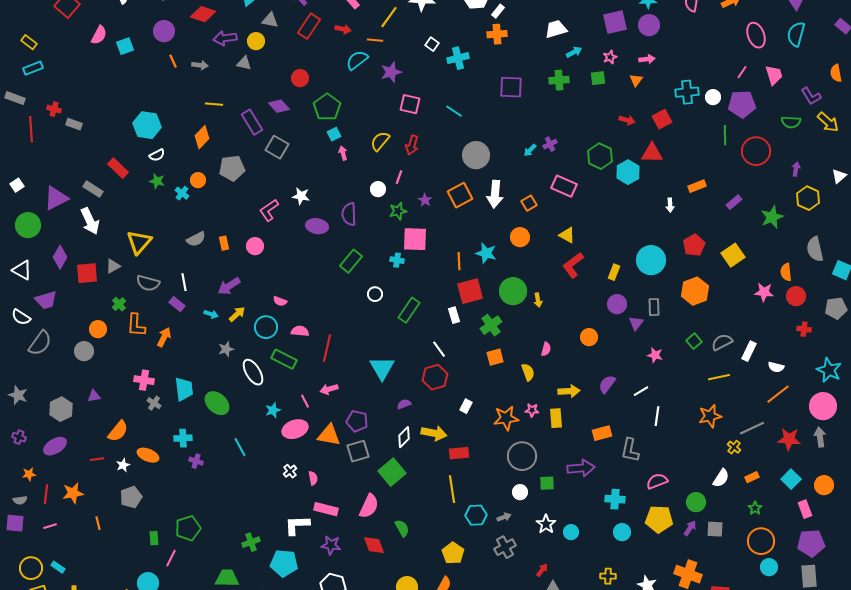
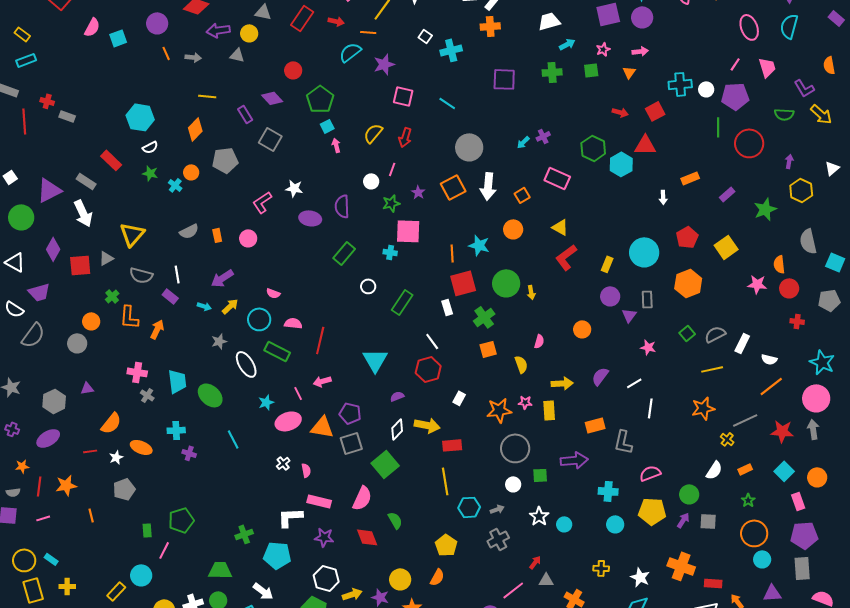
purple rectangle: (252, 122) -> (245, 114), size x0.7

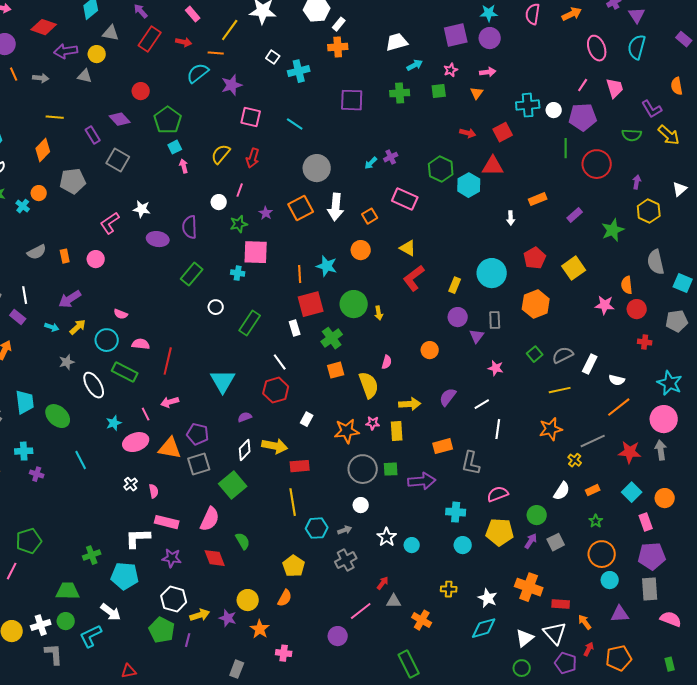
yellow semicircle: (521, 364) -> (369, 385), size x1.5
green square: (540, 475) -> (391, 469), moved
gray square: (708, 521) -> (556, 542), turned -30

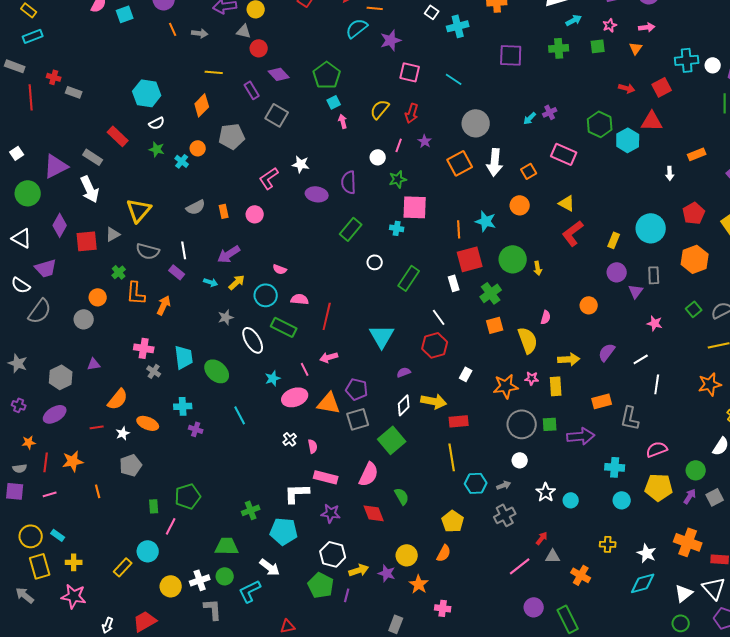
red circle: (141, 91) -> (259, 48), moved
purple star: (266, 213) -> (425, 141), moved
purple circle: (338, 636) -> (534, 607), moved

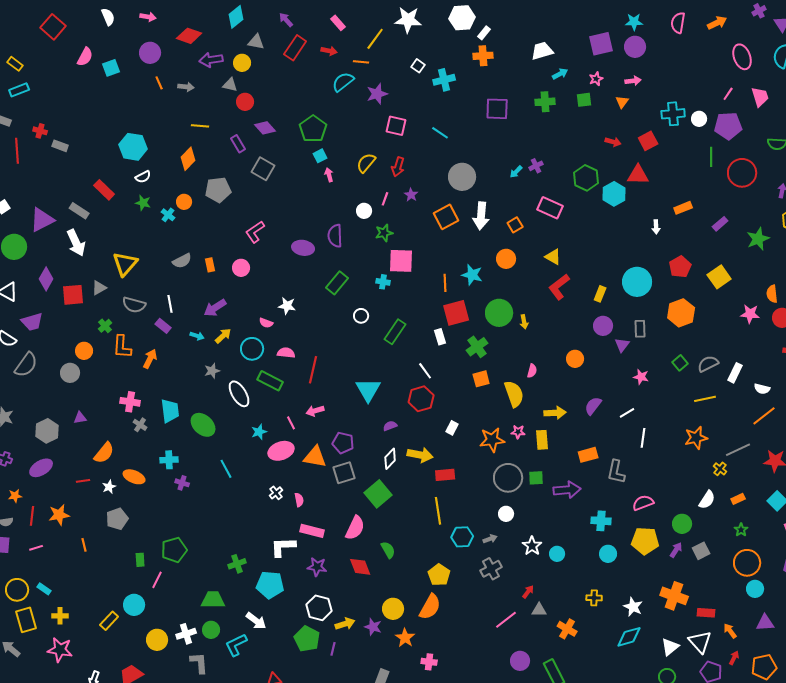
white star: (301, 164) -> (287, 306), moved
orange semicircle: (444, 553) -> (430, 607), size x1.5

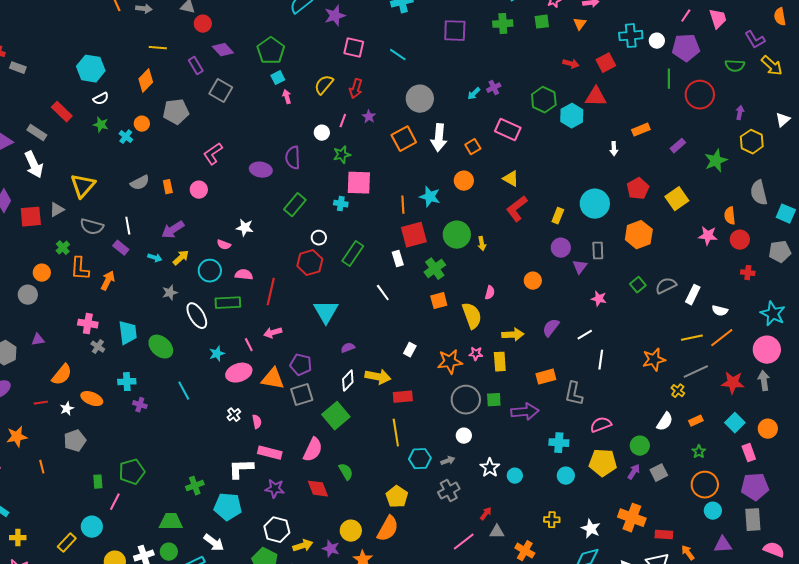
green rectangle: (270, 381) -> (228, 303), turned -30
red hexagon: (421, 399) -> (310, 263), moved
yellow line: (705, 399) -> (692, 338), moved

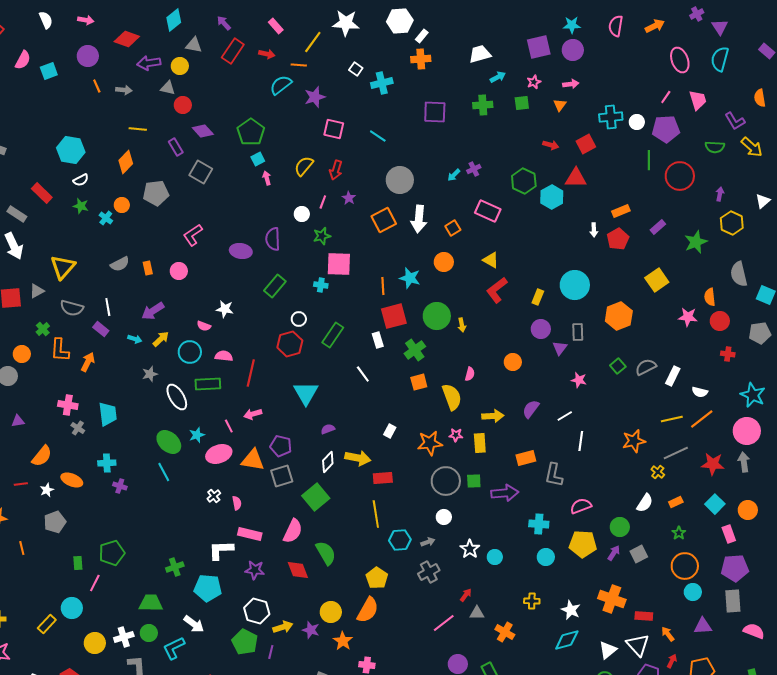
red pentagon: (638, 189) -> (618, 239), moved
green ellipse: (161, 347) -> (169, 442), moved
green semicircle: (346, 472) -> (326, 553), size x1.4

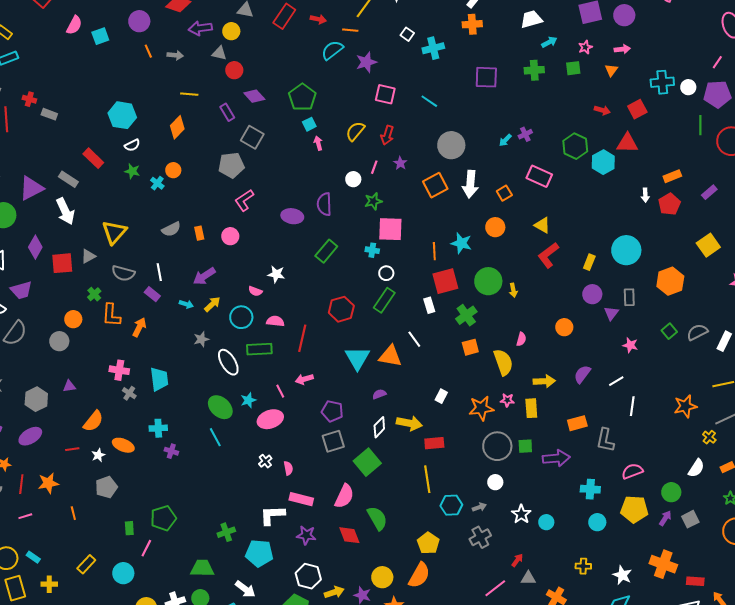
gray pentagon: (156, 193) -> (231, 165), moved
white circle: (299, 319) -> (386, 273), moved
orange triangle: (253, 460) -> (390, 356), moved
yellow rectangle: (47, 624) -> (86, 564), moved

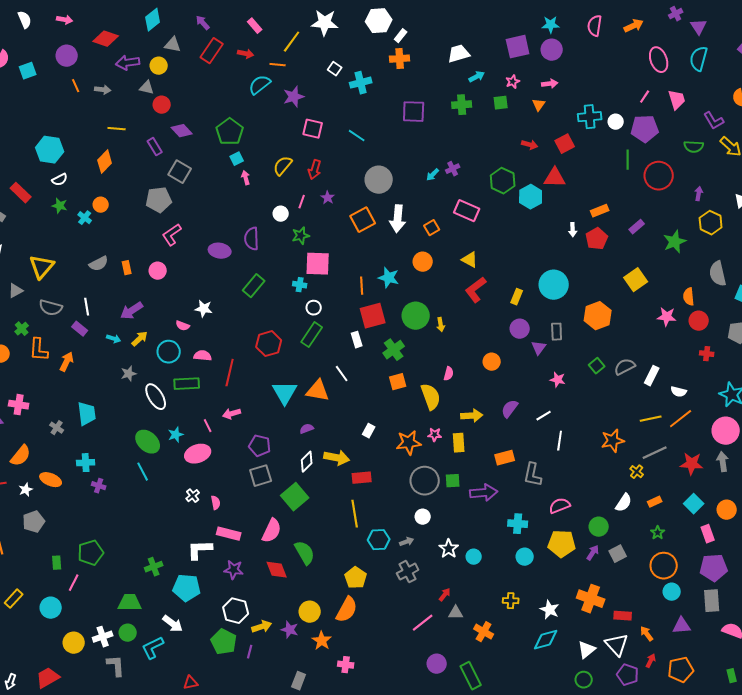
pink cross: (119, 370) -> (19, 405), moved

